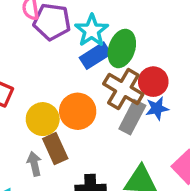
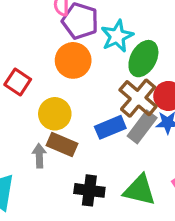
blue rectangle: (95, 56) -> (110, 127), moved
orange circle: (78, 111) -> (73, 60), moved
brown rectangle: (55, 149) -> (62, 145), turned -52

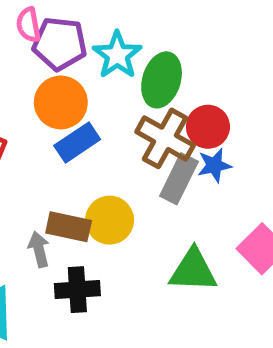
yellow circle: (55, 114) -> (110, 220), moved
blue rectangle: (110, 127) -> (77, 142), moved
black cross: (89, 190) -> (77, 290), moved

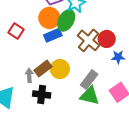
green ellipse: (162, 80) -> (66, 20), moved
blue star: (214, 165) -> (118, 57), moved
gray rectangle: (179, 179) -> (89, 80), moved
brown rectangle: (69, 227) -> (43, 69), turned -60

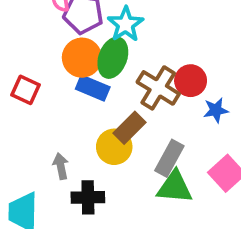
blue rectangle: (53, 35) -> (93, 88), turned 54
brown rectangle: (43, 69) -> (129, 128), moved

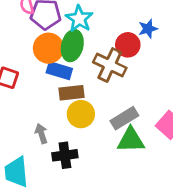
red circle: (191, 81) -> (128, 45), moved
blue star: (216, 110) -> (148, 29), moved
brown rectangle: (129, 128) -> (72, 93), moved, turned 45
gray rectangle: (169, 158) -> (124, 118), turned 36

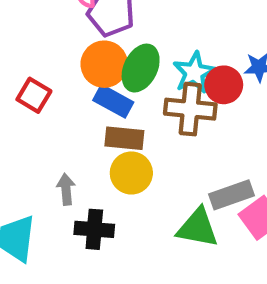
cyan star: (79, 19) -> (194, 73), moved
brown cross: (110, 65) -> (190, 109), turned -32
gray rectangle: (124, 118) -> (231, 195), moved

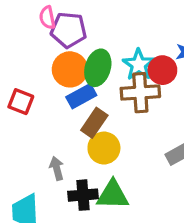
blue rectangle: (113, 101) -> (81, 96), turned -48
brown rectangle: (124, 138) -> (94, 123), turned -52
green triangle: (198, 228) -> (113, 195), moved

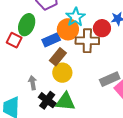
cyan star: (139, 65) -> (76, 17), moved
green ellipse: (98, 68) -> (27, 25), moved
orange circle: (70, 69) -> (68, 29), moved
black cross: (83, 195) -> (47, 100), turned 36

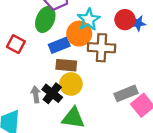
green ellipse: (27, 25) -> (45, 19), moved
red circle: (102, 28) -> (125, 20), moved
brown rectangle: (58, 57) -> (66, 65), turned 54
black cross: (47, 100) -> (52, 93), moved

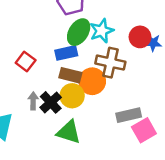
green ellipse: (45, 19) -> (79, 32), moved
orange circle: (79, 34) -> (92, 81), moved
red square: (16, 44) -> (26, 62), moved

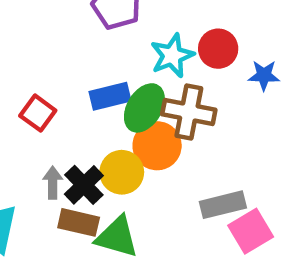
green ellipse: (79, 32) -> (144, 108), moved
red circle: (140, 37) -> (218, 49), moved
brown rectangle: (70, 75) -> (79, 222), moved

